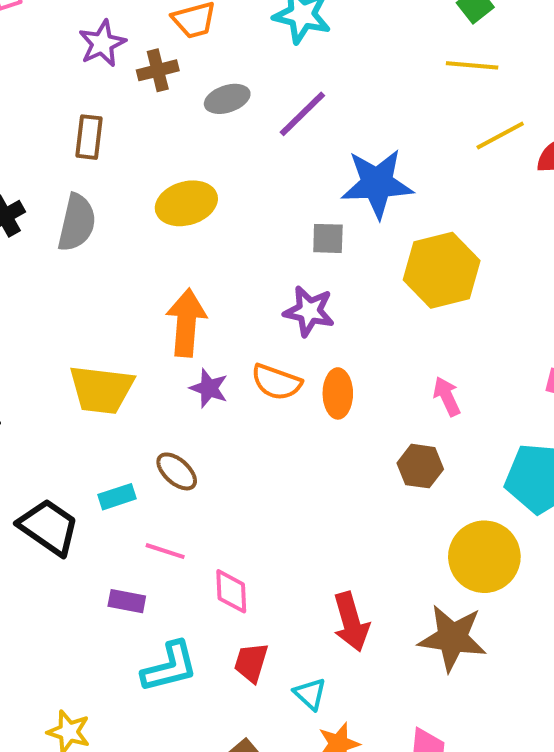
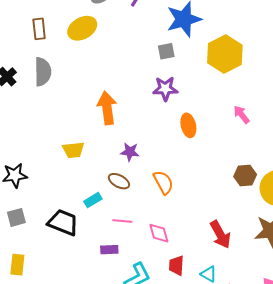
yellow ellipse: (186, 203) -> (82, 28), moved
orange semicircle: (276, 382) -> (163, 182), moved, turned -125
purple star: (209, 388) -> (130, 152), moved
yellow trapezoid: (101, 390) -> (73, 150), size x0.7
brown hexagon: (420, 466) -> (245, 176), moved

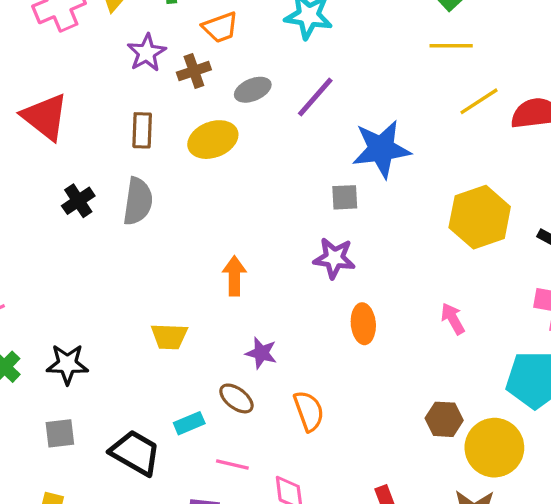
yellow hexagon: (225, 54) -> (480, 217), moved
orange arrow: (107, 108) -> (234, 276), size x0.7

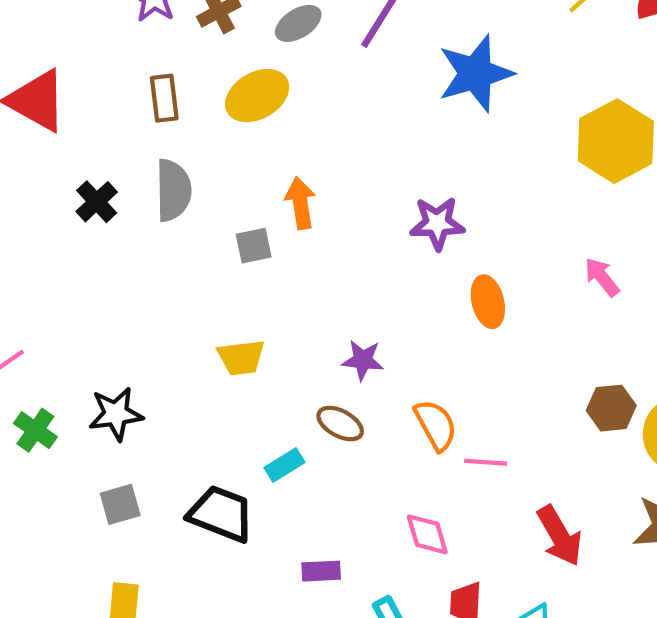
gray square: (345, 197) -> (254, 246), moved
orange arrow: (234, 276) -> (300, 203), moved
pink line: (232, 464) -> (486, 462), moved

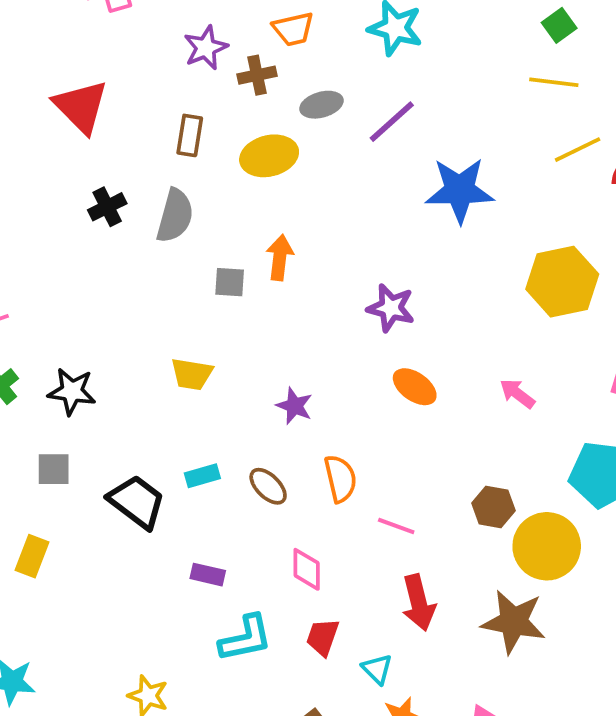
pink arrow: (602, 277) -> (517, 394), turned -30
orange ellipse: (488, 302) -> (415, 387), turned -57
brown ellipse: (340, 424) -> (268, 486), moved
pink line: (486, 462) -> (396, 526), moved

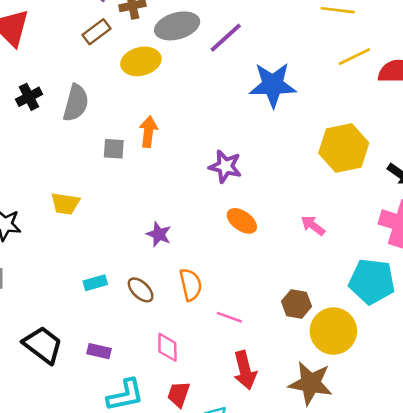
gray ellipse: (321, 105) -> (177, 26), size x1.5
brown rectangle: (190, 135) -> (96, 32), moved, turned 44
yellow trapezoid: (192, 374) -> (65, 204), moved
black trapezoid: (137, 502) -> (43, 345), moved

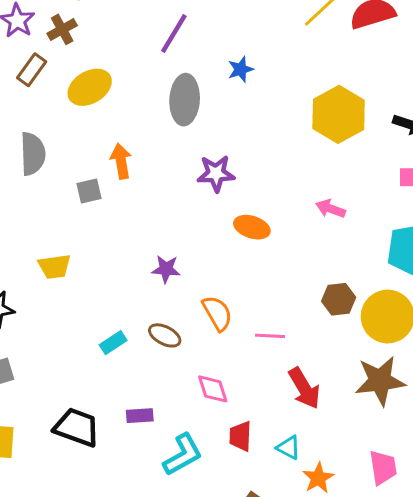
gray ellipse: (177, 26) -> (185, 100), moved, turned -54
blue star: (273, 85) -> (241, 69), size x0.5

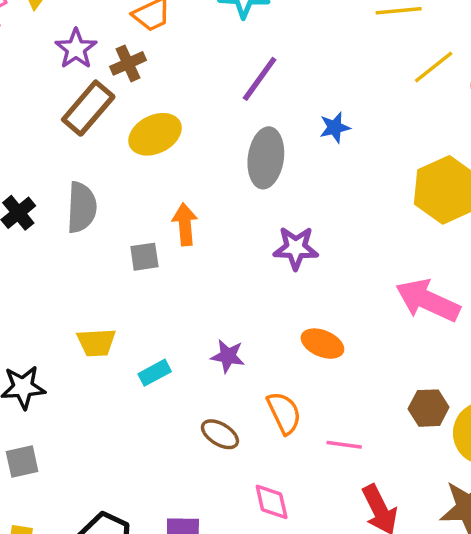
brown rectangle: (32, 70) -> (88, 108), size x1.4
pink arrow: (331, 209) -> (428, 300), size x1.8
orange ellipse: (252, 227) -> (322, 344), moved
cyan rectangle: (113, 343) -> (155, 373), moved

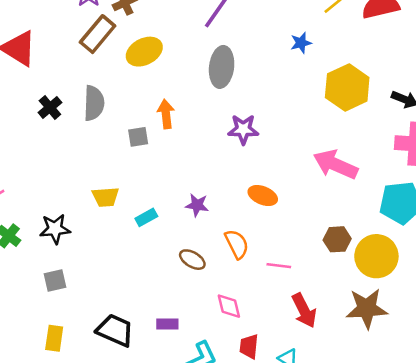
blue star: (335, 127) -> (301, 43), moved

